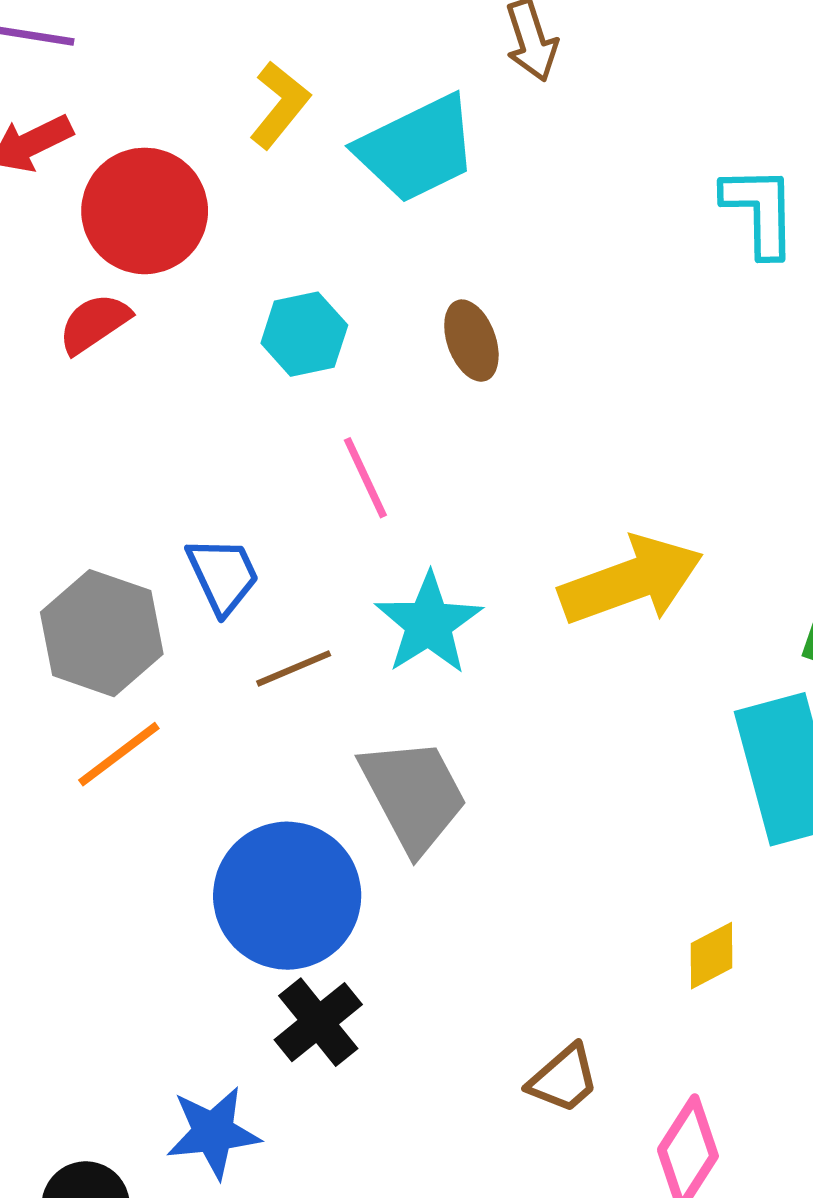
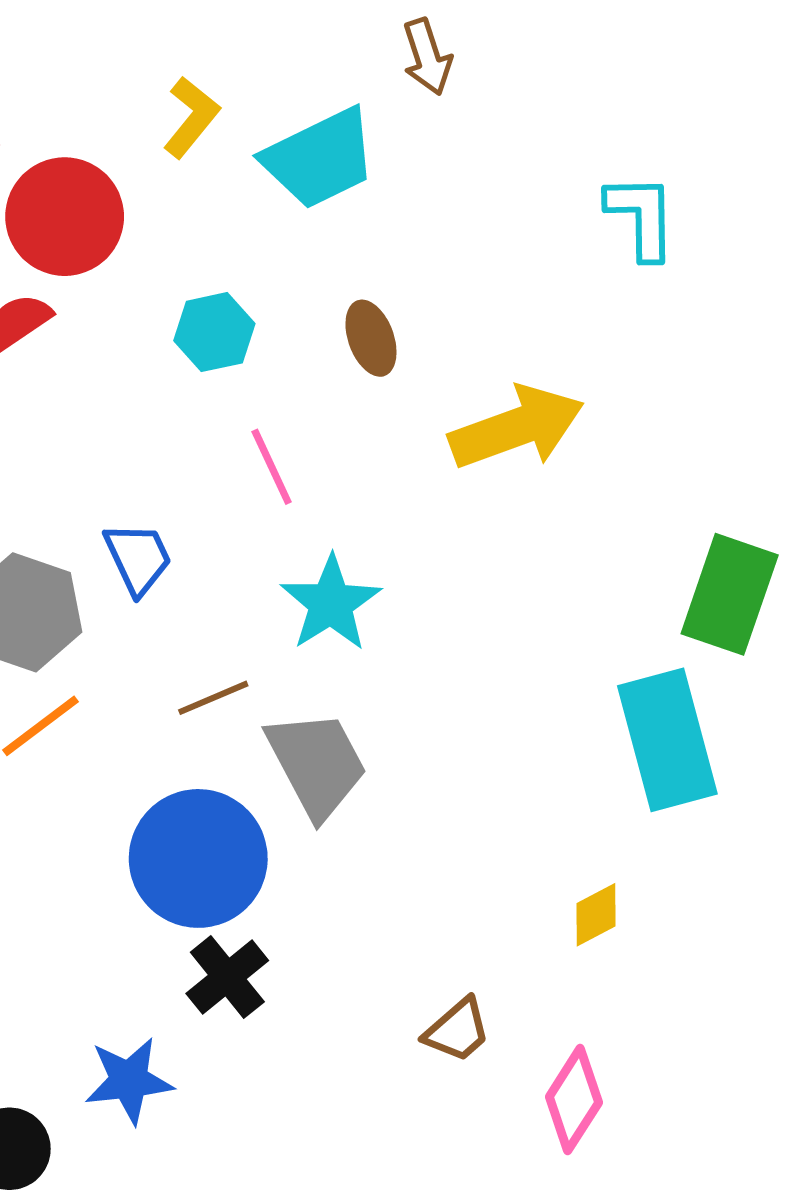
yellow arrow: (631, 581) -> (517, 428), moved
brown line: (294, 668) -> (213, 698), moved

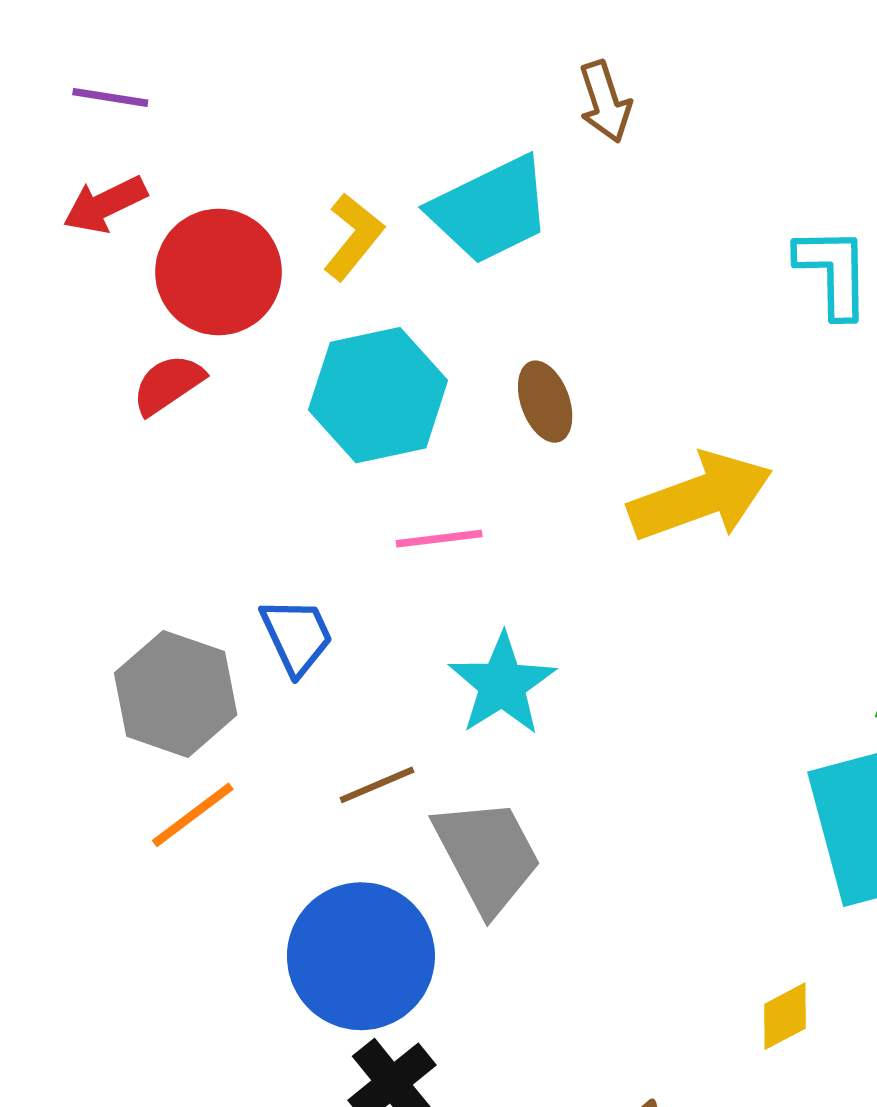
yellow L-shape: (191, 117) -> (353, 237), moved
cyan hexagon: (214, 332) -> (378, 395), size x1.6
pink line: (272, 467) -> (439, 539), turned -72

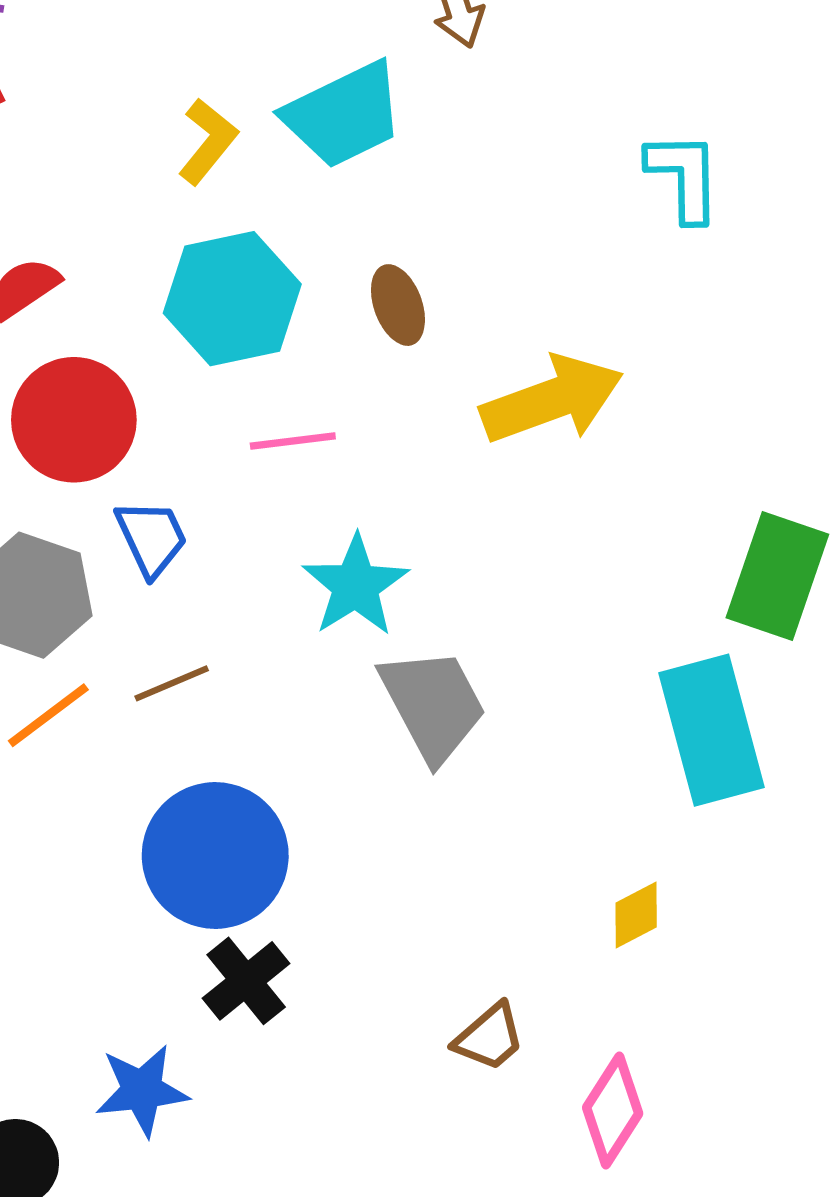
red circle: (219, 272) -> (74, 420), moved
brown line: (377, 785) -> (172, 683), moved
gray trapezoid: (487, 856) -> (433, 705), moved

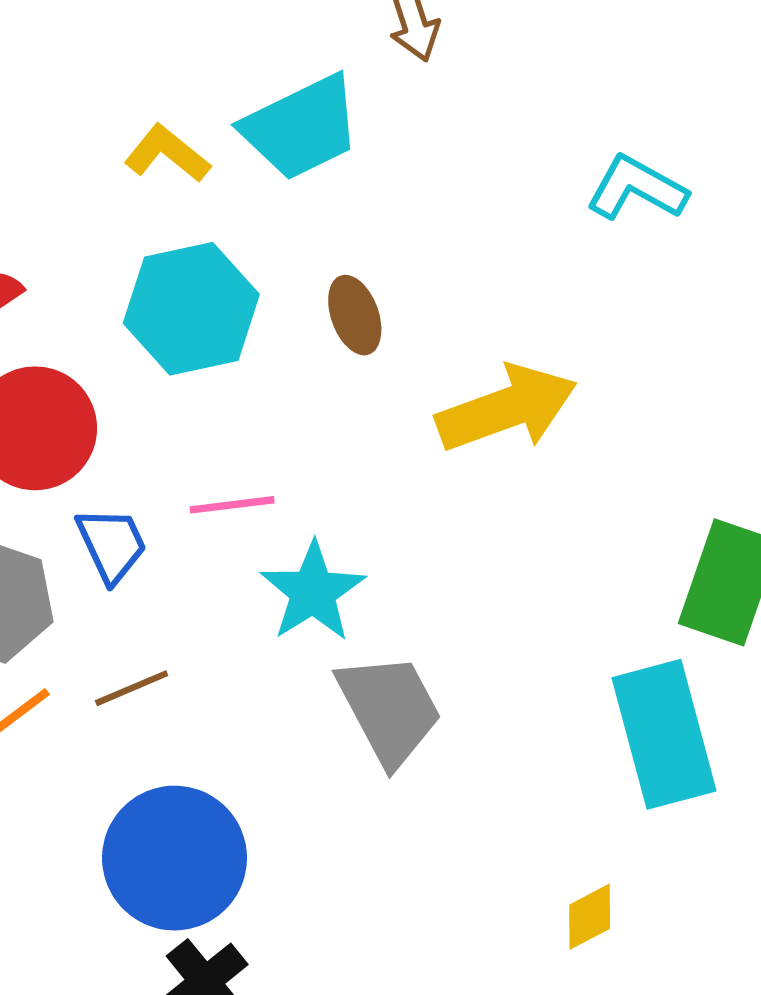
yellow L-shape: (208, 141) -> (167, 154), turned -90
cyan L-shape: (684, 176) -> (637, 188), turned -60
pink line: (293, 441) -> (232, 505), moved

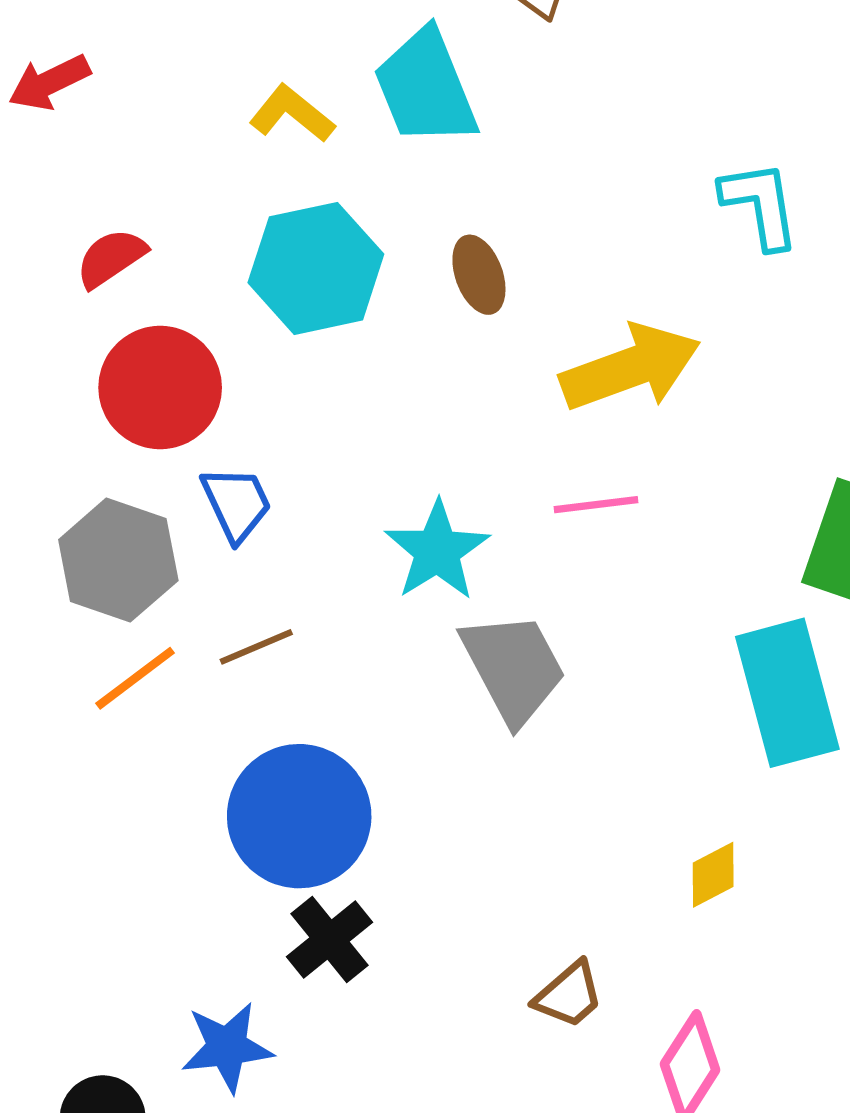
cyan trapezoid: (301, 127) -> (426, 88), turned 94
cyan L-shape: (637, 188) -> (760, 205), moved, turned 52
pink line: (232, 505) -> (596, 505), moved

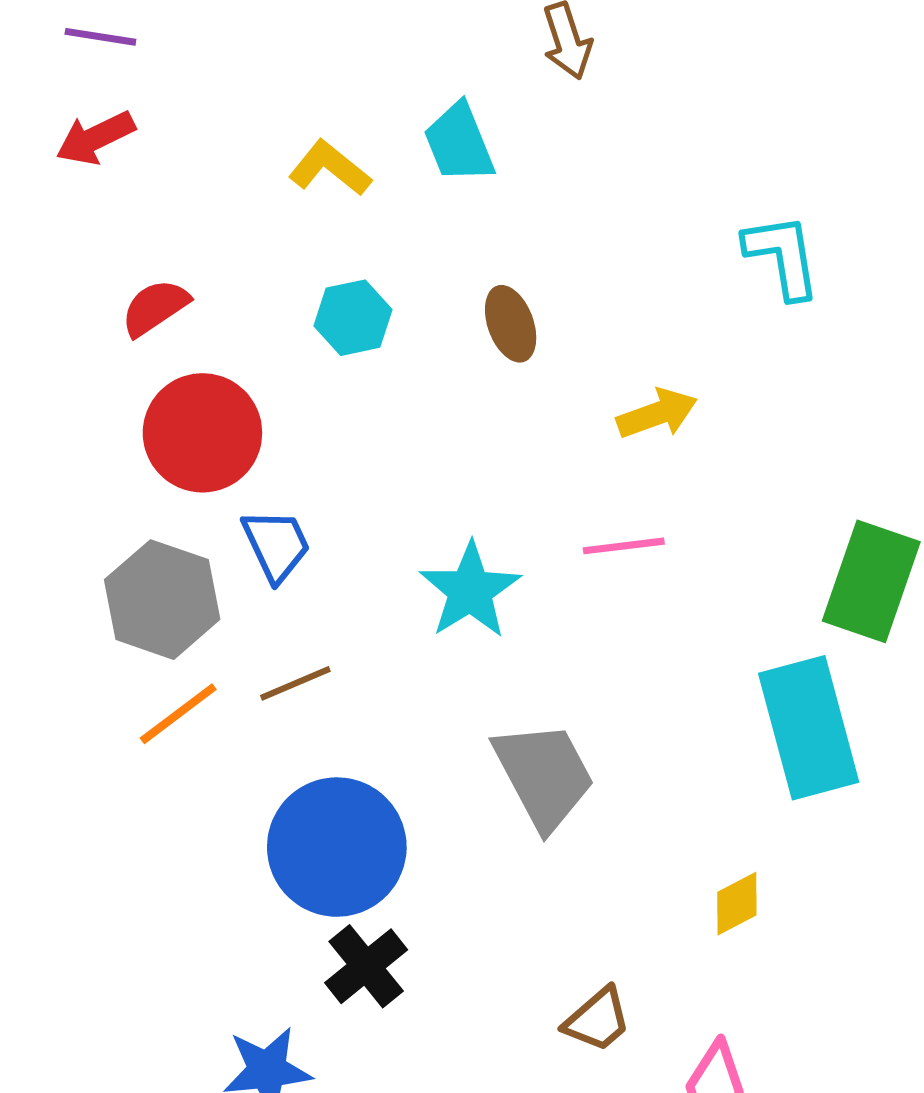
cyan trapezoid: (426, 88) -> (459, 143), size x0.7
cyan hexagon: (316, 268) -> (353, 318), size x0.6
yellow arrow: (631, 368) -> (657, 414), size x0.6
gray trapezoid: (513, 668) -> (544, 775), moved

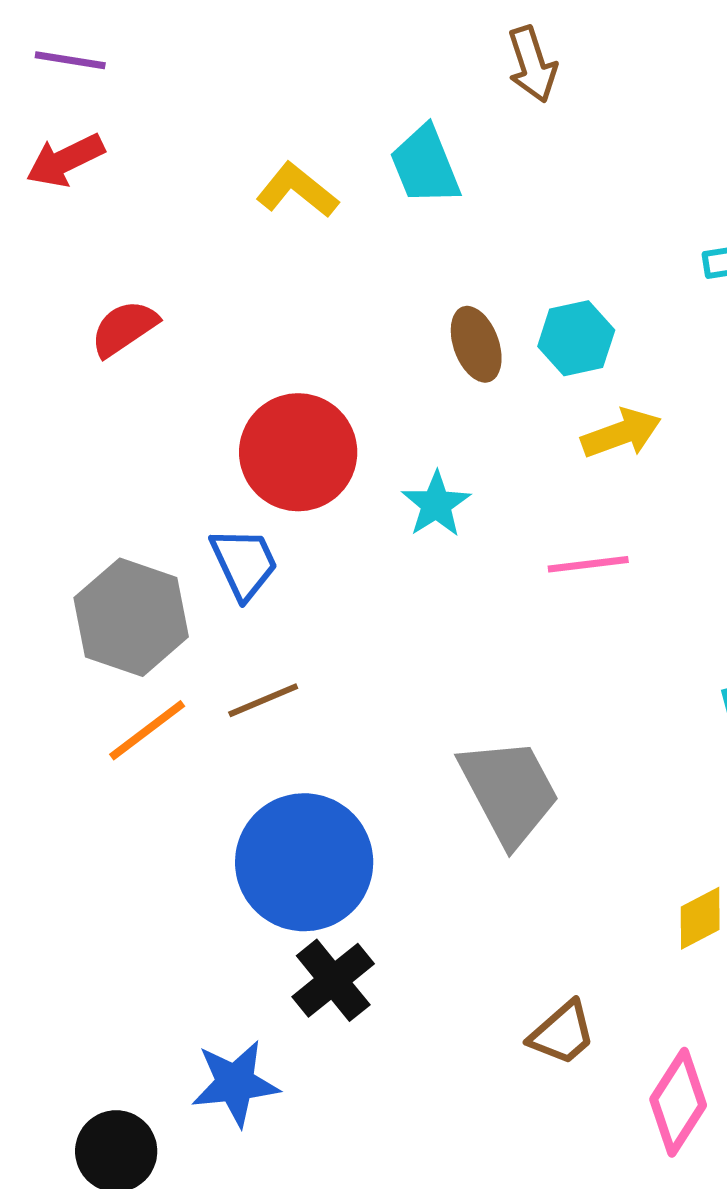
cyan hexagon: (353, 318) -> (576, 338), moved
red circle: (202, 433) -> (298, 452), moved
cyan star: (470, 590) -> (436, 504), moved, size x0.7

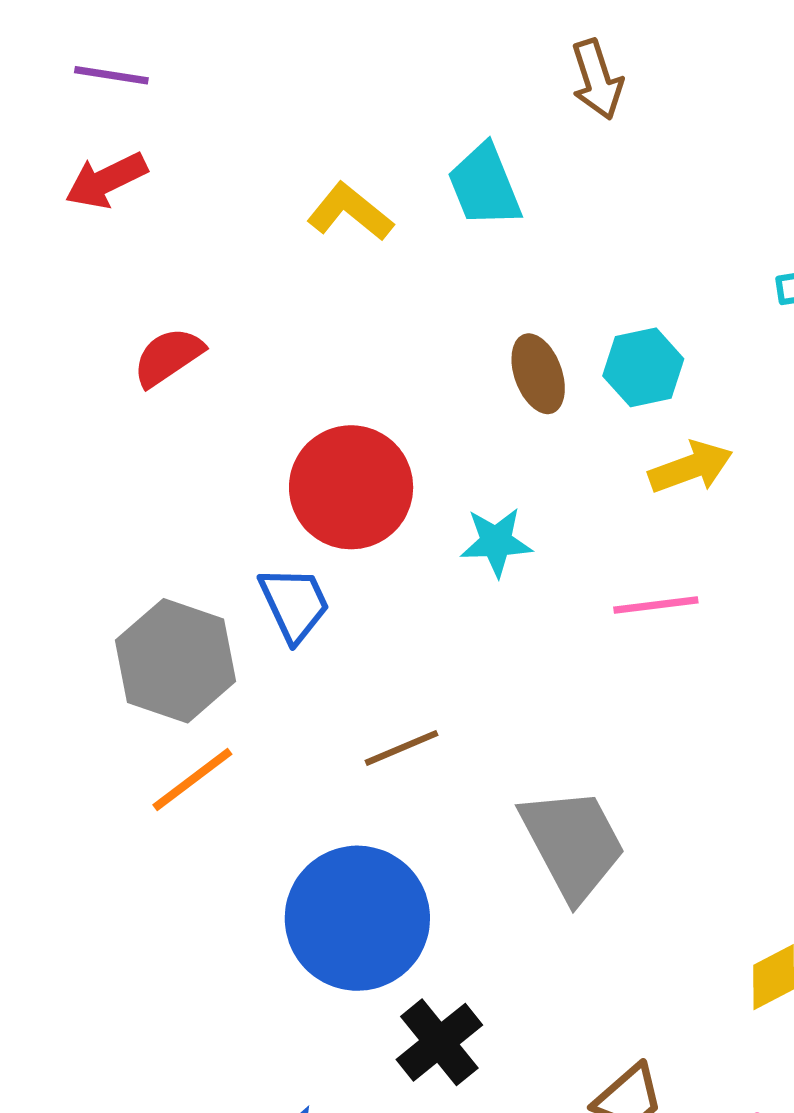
cyan star: (436, 504) -> (496, 542), turned 30
brown line: (263, 700) -> (402, 748), moved
black cross: (333, 980) -> (439, 1042), moved

